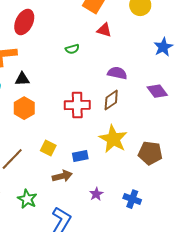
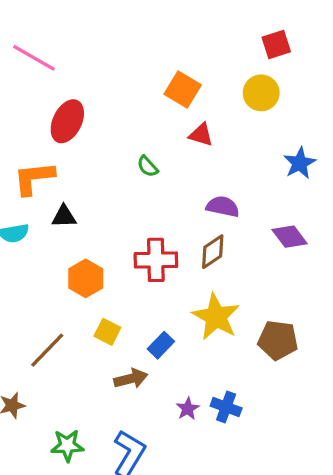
green semicircle: (72, 49) -> (148, 166), turned 64
orange hexagon: (24, 108) -> (86, 278), moved
blue rectangle: (80, 156) -> (161, 345), turned -35
green star: (27, 199) -> (67, 445), moved, turned -30
blue cross: (132, 199) -> (226, 407), moved

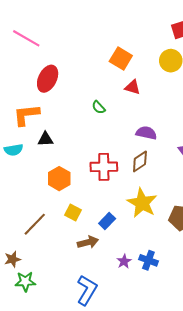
green star: (67, 445) -> (25, 282), moved

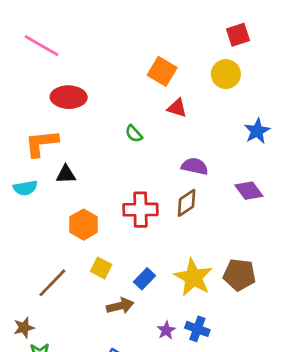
red ellipse: (48, 79) -> (69, 97), turned 65
yellow star: (142, 203) -> (193, 277), moved

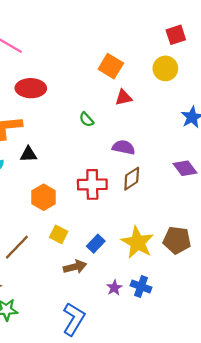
red triangle: (177, 108) -> (124, 97), turned -30
purple semicircle: (195, 166) -> (124, 147), moved

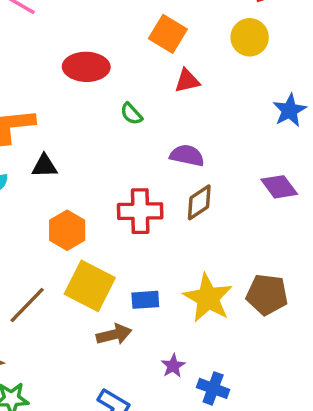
red ellipse: (31, 88) -> (86, 67), moved
yellow square: (59, 234) -> (90, 286), size x1.8
blue rectangle: (96, 244) -> (145, 300), turned 42
blue cross: (141, 287) -> (213, 388), moved

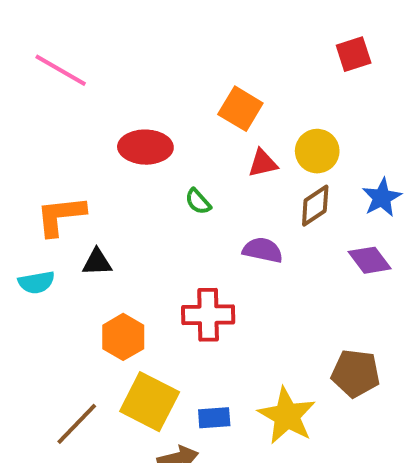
yellow circle: (250, 37) -> (317, 151), moved
purple diamond: (279, 187) -> (370, 260), moved
brown diamond: (199, 202) -> (315, 206), moved
brown pentagon: (267, 295) -> (356, 373), moved

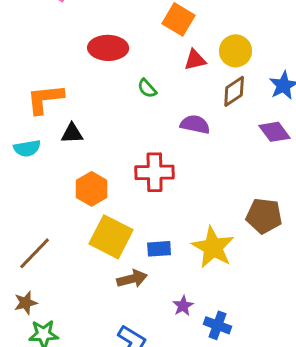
brown line: (77, 424) -> (35, 253), moved

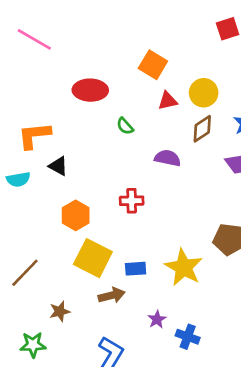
black triangle: (72, 133) -> (58, 166), turned 30
red cross: (155, 172) -> (132, 201), size x0.7
brown star: (26, 303) -> (60, 311), moved

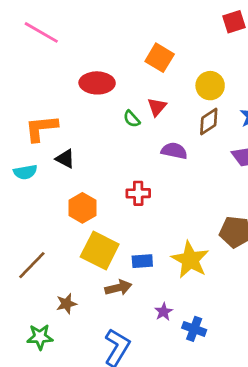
red triangle: (168, 101) -> (157, 107), moved, turned -36

